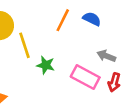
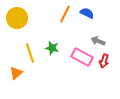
yellow line: (24, 45) -> (30, 53), moved

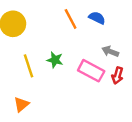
orange line: (65, 14) -> (71, 19), turned -54
orange triangle: (16, 73) -> (21, 104), moved

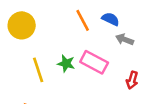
gray arrow: (110, 51) -> (125, 39), moved
pink rectangle: (91, 71) -> (94, 62), moved

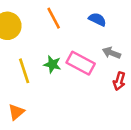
orange line: (83, 20) -> (54, 18), moved
gray arrow: (125, 39) -> (111, 53), moved

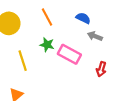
gray arrow: (111, 53) -> (95, 36), moved
green star: (52, 64) -> (47, 45), moved

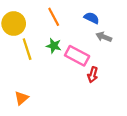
yellow line: (23, 61) -> (27, 49), moved
red arrow: (101, 69) -> (93, 75), moved

